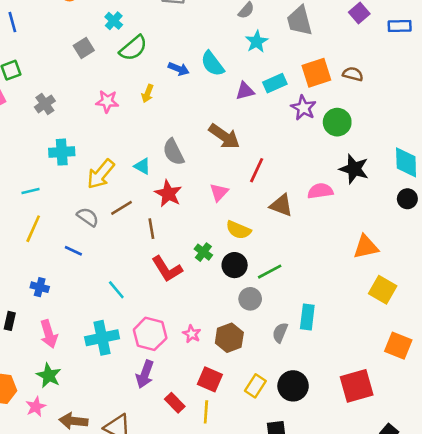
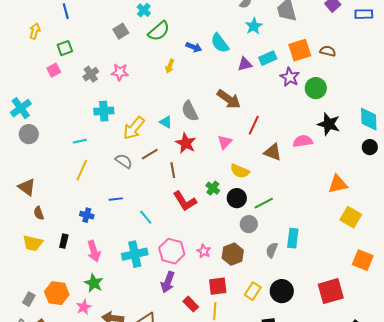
pink star: (107, 101) -> (120, 72), moved
blue line: (73, 251) -> (116, 199), moved, turned -32
red square: (210, 379) -> (218, 286), turned -30

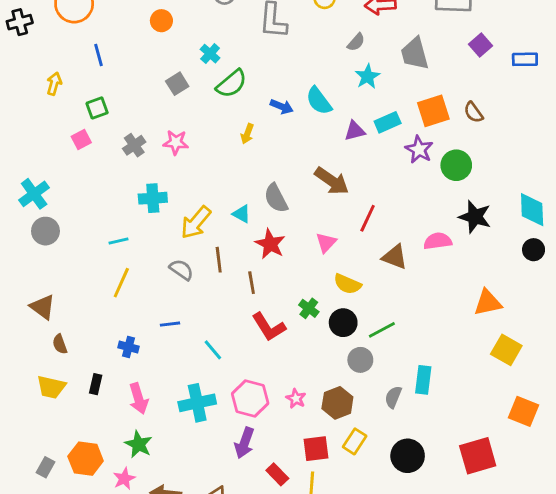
brown semicircle: (328, 51) -> (473, 112), turned -140
brown line: (150, 154) -> (219, 260), turned -66
yellow rectangle: (253, 291) -> (355, 441), moved

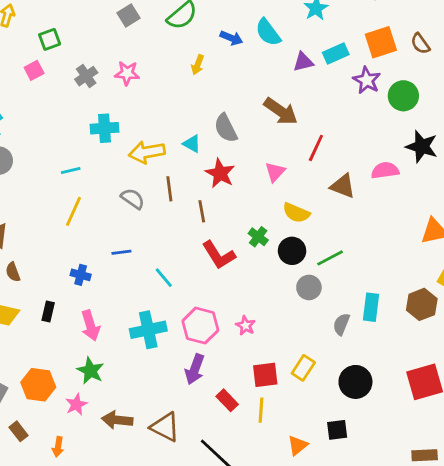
yellow arrow: (196, 222) -> (147, 152), turned 40
brown hexagon: (337, 403) -> (422, 304), moved

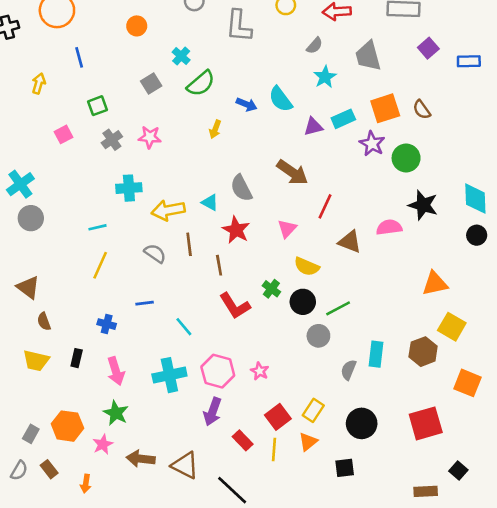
green square: (50, 39) -> (97, 106), moved
red square: (265, 375) -> (278, 417), turned -30
orange triangle: (298, 445) -> (308, 442), moved

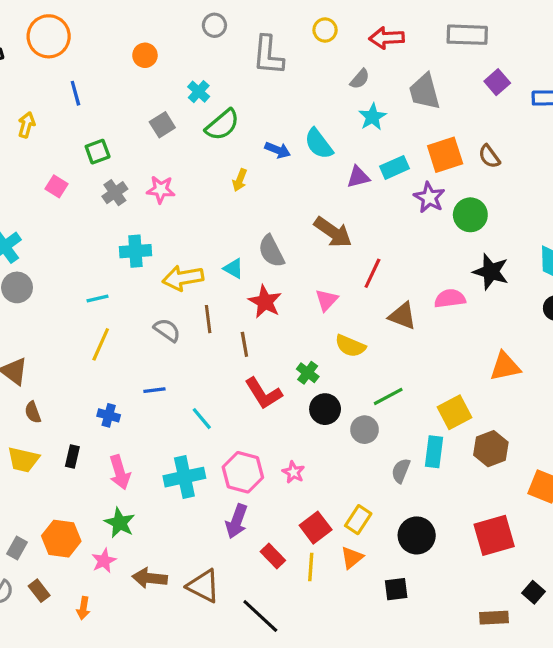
pink square: (64, 134) -> (57, 186), turned -30
black circle: (303, 302) -> (325, 409), moved
yellow square: (452, 327) -> (455, 412), moved, turned 32

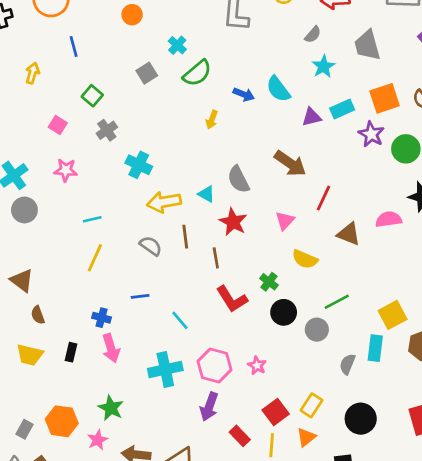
green square: (98, 152) -> (92, 96), turned -30
pink star: (161, 190) -> (66, 170), moved
cyan cross: (135, 251) -> (139, 165), moved, turned 30
pink arrow: (120, 472) -> (111, 348), moved

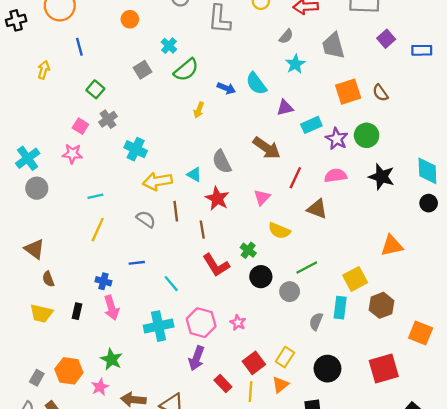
cyan rectangle: (342, 109) -> (311, 125), moved
pink square: (58, 125) -> (80, 126), moved
purple star: (371, 134) -> (337, 139), moved
pink semicircle: (389, 219) -> (336, 176), moved

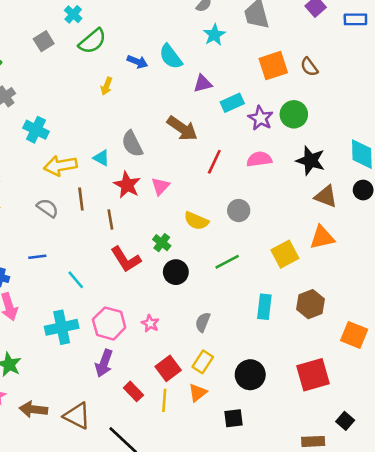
pink triangle: (262, 197) -> (160, 186), moved
brown triangle: (317, 209) -> (326, 196), moved
yellow square: (355, 279) -> (285, 254), moved
gray circle: (290, 292) -> (239, 211), moved
gray semicircle: (316, 321) -> (203, 322), moved

